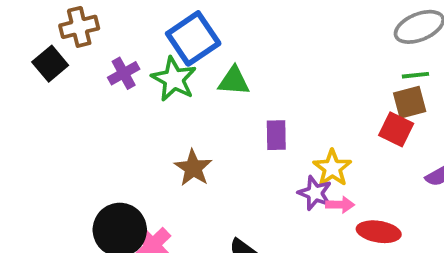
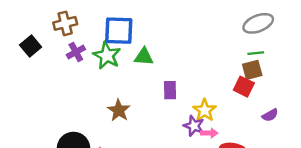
brown cross: (79, 27) -> (65, 23), moved
blue square: (193, 38) -> (119, 31), turned 36

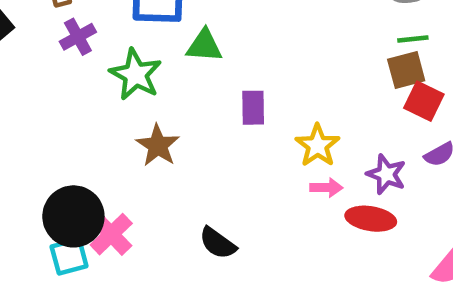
green star: (107, 56) -> (136, 74), moved
red square: (244, 87) -> (424, 101), moved
purple star: (194, 126) -> (386, 174), moved

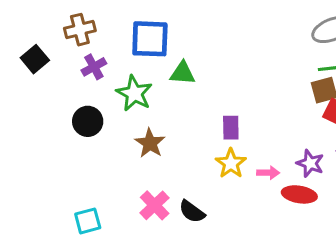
purple rectangle: (253, 108) -> (231, 128), moved
yellow star: (317, 145) -> (231, 163), moved
black circle: (73, 216) -> (88, 121), moved, size x0.7
pink cross: (111, 234) -> (155, 205), moved

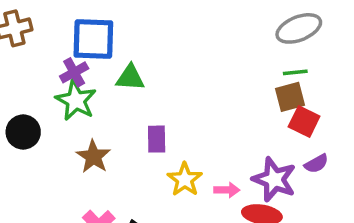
purple cross: (94, 67) -> (74, 72), moved
purple rectangle: (231, 128) -> (157, 139), moved
purple star: (310, 163) -> (274, 179), size x1.4

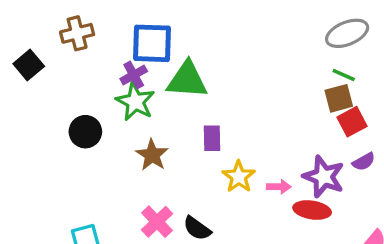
green line: (295, 72) -> (344, 75), turned 30
green triangle: (130, 78) -> (187, 80), size x1.5
red square: (304, 121) -> (352, 122), turned 36

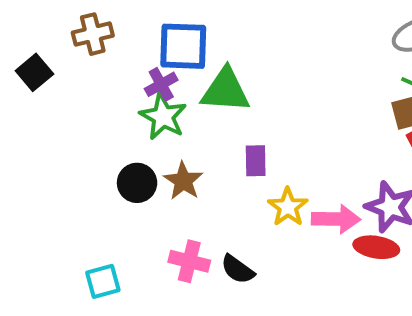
black circle: (85, 132) -> (137, 183), moved
pink arrow: (279, 187) -> (336, 219), size x1.6
pink cross: (157, 222) -> (189, 261), turned -32

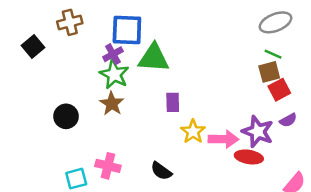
brown star: (183, 181) -> (112, 104), moved
black circle: (137, 183) -> (66, 116), moved
pink cross: (189, 261) -> (108, 166), moved

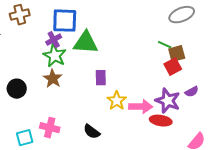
green line: (273, 54) -> (165, 45), moved
red square: (279, 90) -> (173, 67), moved

